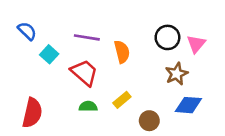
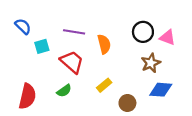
pink triangle: (196, 44) -> (167, 37), turned -49
cyan square: (49, 54) -> (42, 46), turned 32
green semicircle: (88, 106) -> (64, 91), moved, turned 144

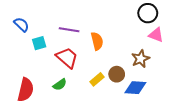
black circle: (143, 32) -> (148, 13), moved
blue diamond: (161, 90) -> (135, 88), moved
brown circle: (127, 103) -> (117, 74), moved

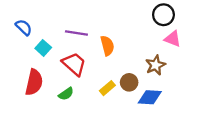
cyan square: (39, 43) -> (43, 48), turned -32
red semicircle: (26, 90) -> (34, 82), moved

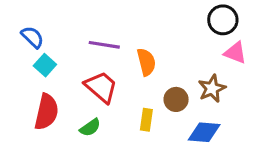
cyan square: (43, 48) -> (45, 65), moved
brown circle: (129, 82) -> (176, 99), moved
yellow rectangle: (107, 88) -> (146, 120), turned -42

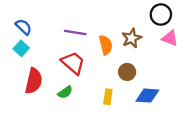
cyan square: (45, 65) -> (21, 48), moved
brown star: (212, 89) -> (132, 38), moved
yellow rectangle: (146, 120) -> (108, 97), moved

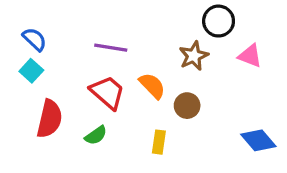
black circle: (161, 15) -> (219, 21), moved
orange semicircle: (106, 45) -> (152, 86), moved, turned -30
blue diamond: (147, 96) -> (258, 140), moved, turned 45

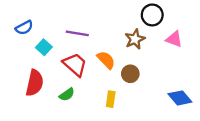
blue semicircle: (35, 39) -> (24, 28), turned 108
cyan square: (31, 71) -> (44, 47), moved

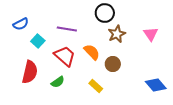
black circle: (152, 15) -> (105, 13), moved
pink triangle: (174, 39) -> (151, 34), turned 35
yellow rectangle: (111, 99) -> (96, 86), turned -56

